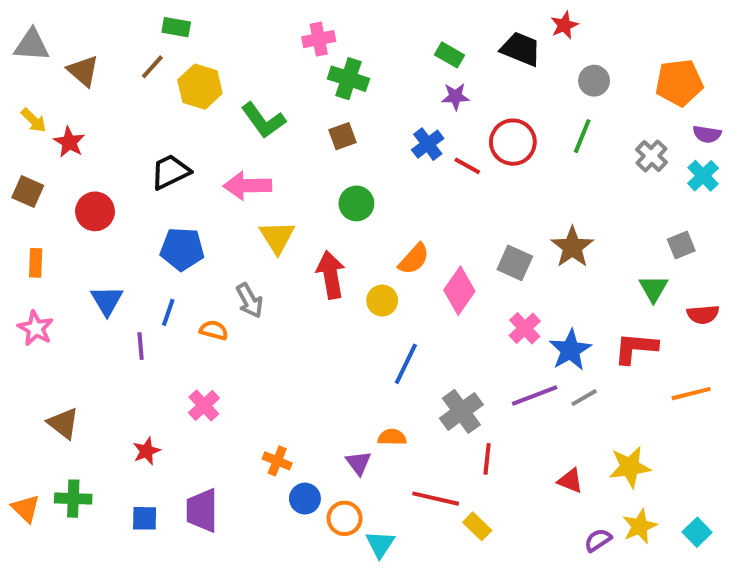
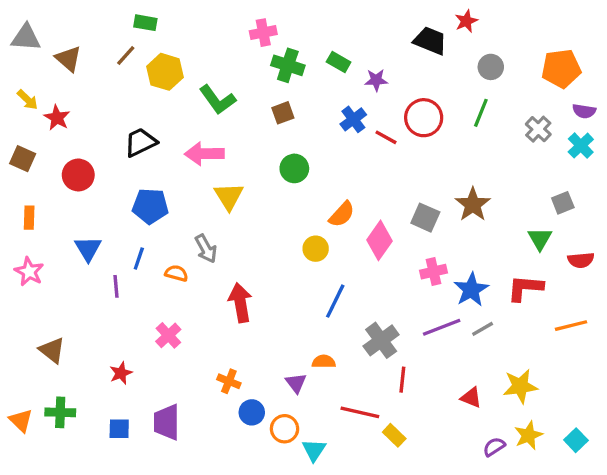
green rectangle: (449, 55) -> (339, 62), moved
red arrow: (331, 275) -> (240, 303), moved
pink cross: (525, 328) -> (433, 272), turned 30

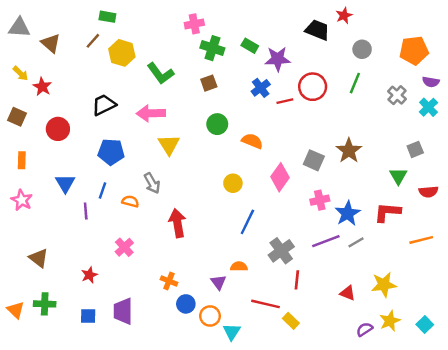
purple star: (376, 80) -> (278, 59), size x1.5
red line: (386, 137) -> (285, 101), turned -42
orange semicircle: (342, 214) -> (252, 141), moved, turned -110

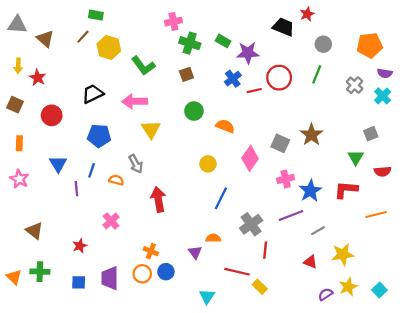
yellow arrow: (21, 73) -> (18, 66), turned 48
gray line: (356, 242) -> (318, 231), moved
orange circle: (210, 316) -> (142, 274), moved

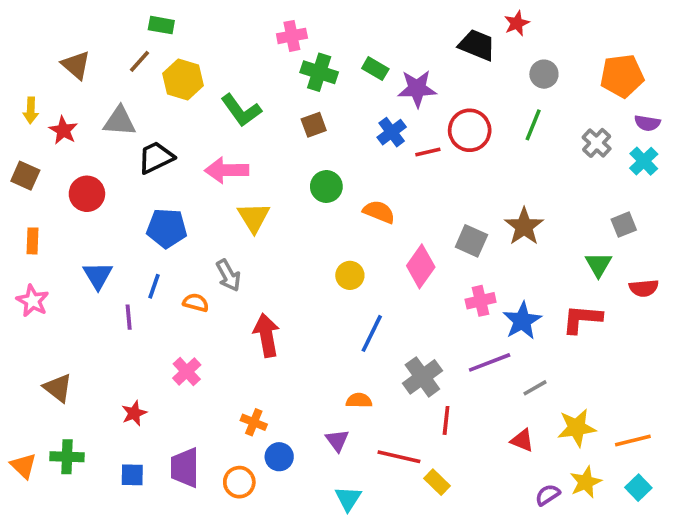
gray triangle: (17, 25) -> (120, 121), moved
orange line: (376, 215) -> (633, 440), moved
purple triangle: (195, 252) -> (337, 440), moved
orange circle: (142, 274) -> (239, 482), moved

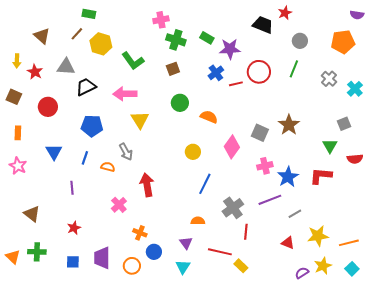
purple semicircle: (647, 123) -> (357, 15), moved
purple line: (129, 317) -> (72, 188), moved
pink cross: (187, 371) -> (119, 205), moved
cyan triangle: (348, 498) -> (183, 267), moved

